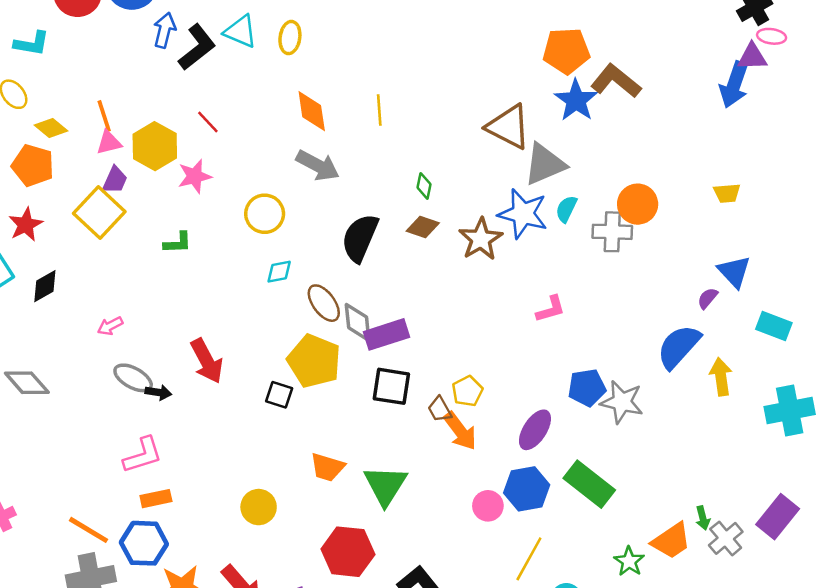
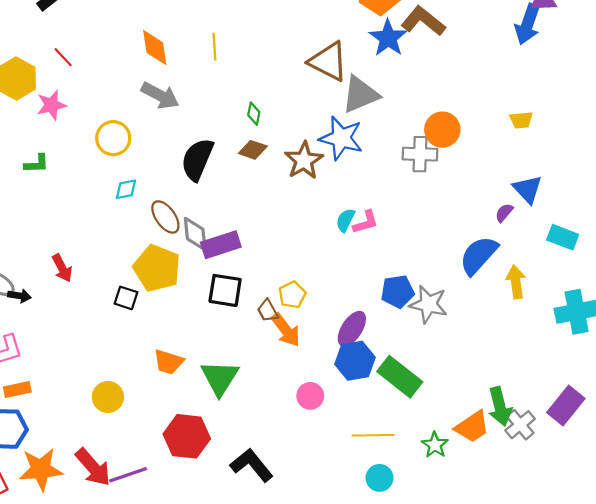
cyan semicircle: (566, 209) -> (345, 220), moved
red arrow: (207, 361) -> (62, 268), size x0.7
blue hexagon: (527, 489) -> (355, 361), moved
green arrow: (703, 518) -> (500, 407), size x1.8
yellow line: (529, 559) -> (373, 435), moved, turned 60

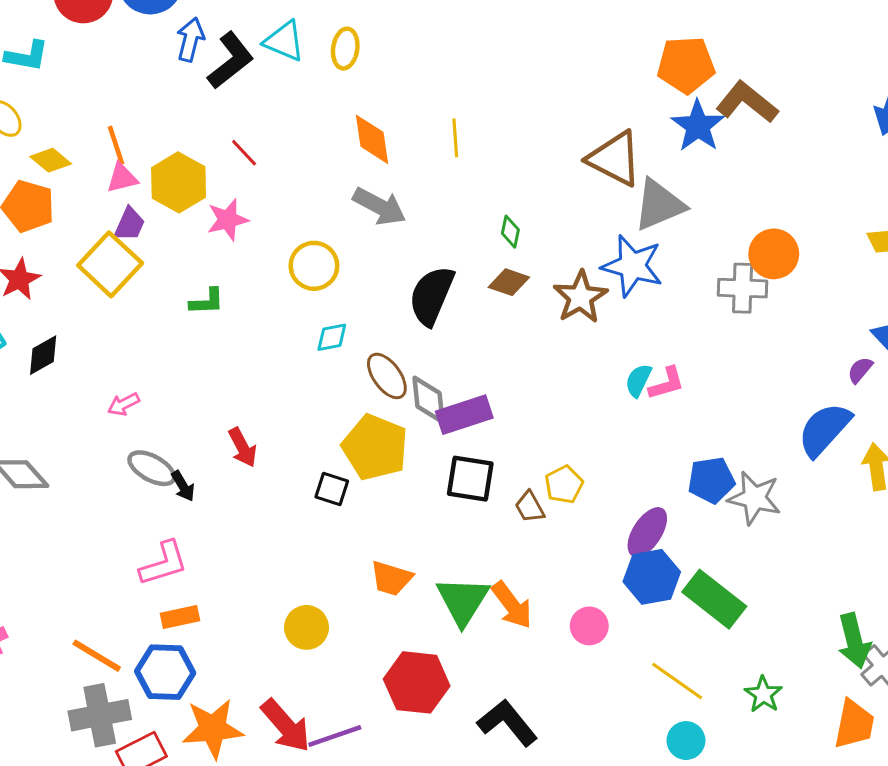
black arrow: (19, 296) -> (183, 486), turned 50
orange arrow: (286, 330) -> (512, 605), moved
orange trapezoid: (472, 427) -> (854, 724), moved, turned -45
yellow line: (373, 435) -> (677, 681), turned 36

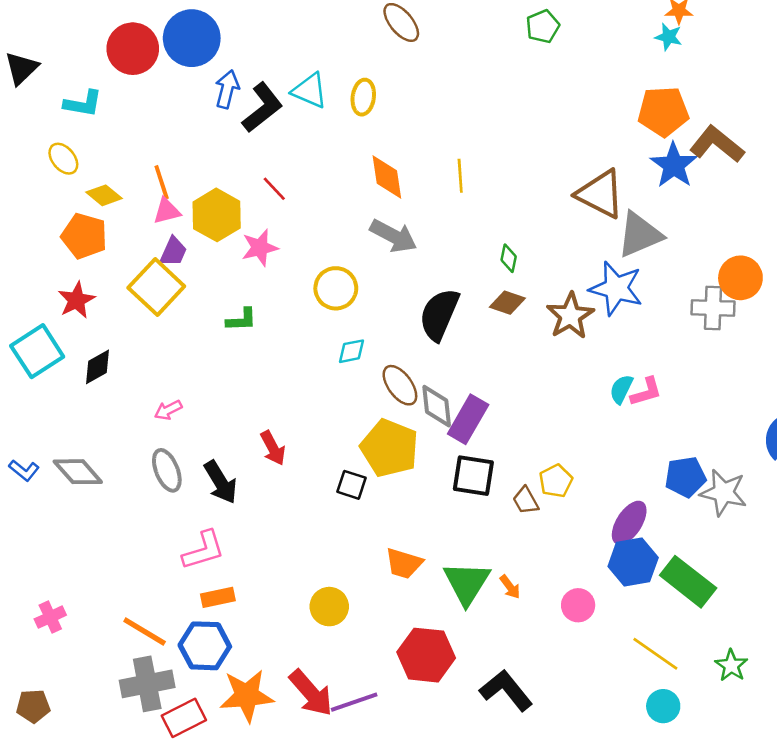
purple rectangle: (464, 415) -> (468, 419), turned -42
gray ellipse: (152, 468) -> (167, 470), moved, turned 39
black arrow: (183, 486) -> (221, 482), size x1.6
orange arrow: (512, 605) -> (510, 587), size x0.6

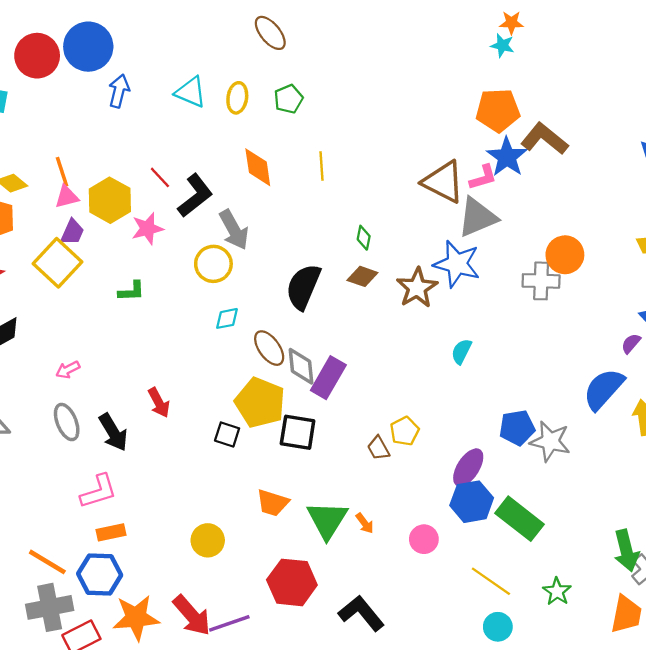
green pentagon: (543, 26) -> (288, 99), moved
black L-shape: (262, 108) -> (195, 196), moved
gray arrow: (393, 236) -> (234, 230), moved, turned 33
pink L-shape: (646, 392) -> (483, 177), moved
black square: (473, 476) -> (298, 432), moved

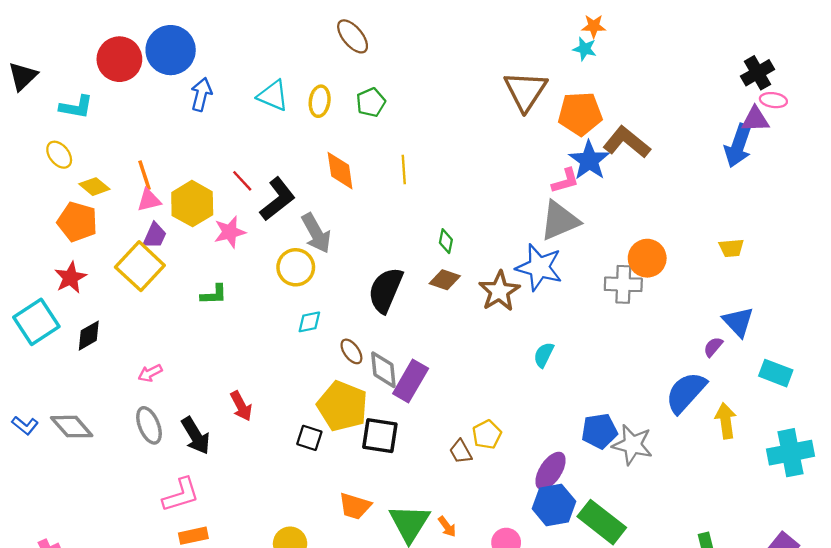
brown triangle: (443, 182) -> (525, 91), moved, turned 36
brown ellipse: (269, 348) -> (351, 351), size x0.7

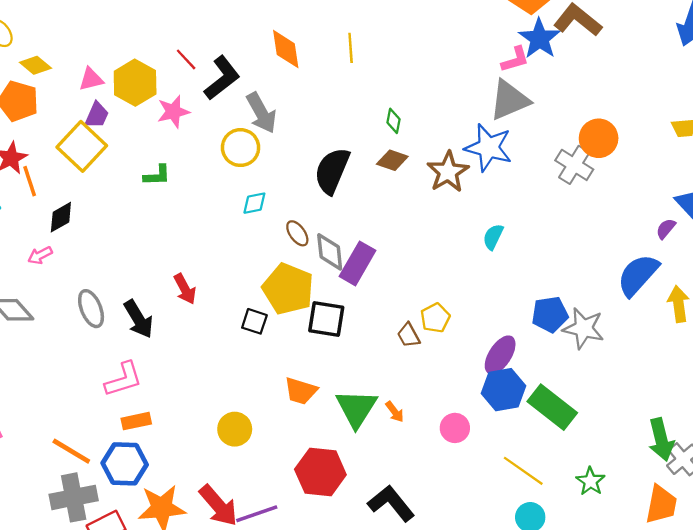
orange line: (144, 175) -> (30, 181), moved
gray cross: (623, 284) -> (574, 165), turned 30
black diamond: (89, 336) -> (61, 217), moved
pink arrow: (150, 373) -> (40, 255), moved

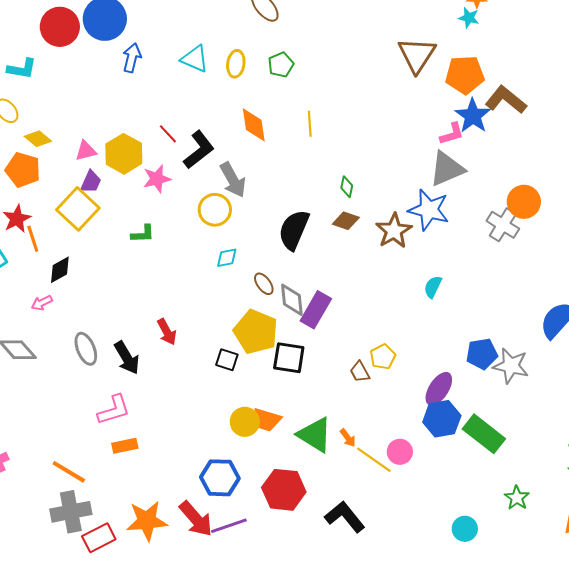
green triangle: (356, 408) -> (315, 435), turned -30
yellow circle: (235, 429) -> (245, 422), moved
blue hexagon: (125, 464) -> (220, 478), moved
yellow line: (523, 471) -> (374, 460), moved

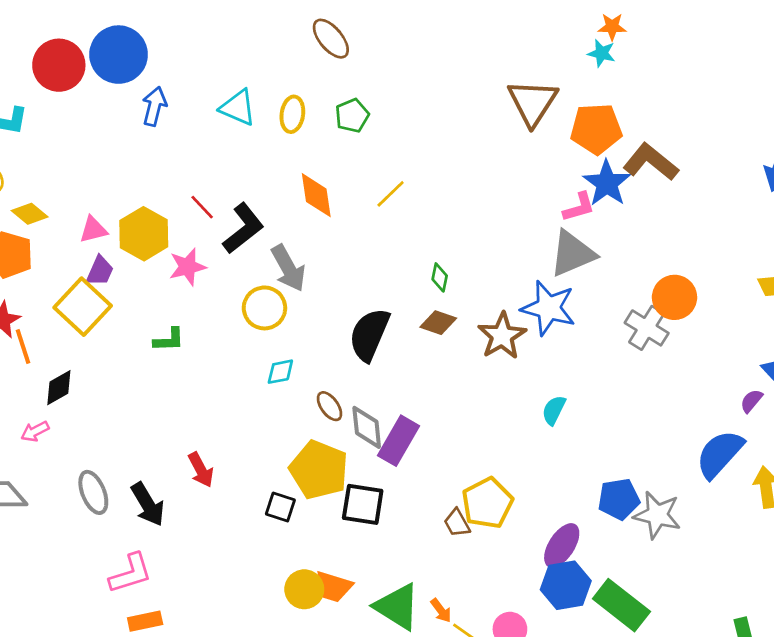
yellow line: (310, 124) -> (391, 194), turned 50
yellow pentagon: (383, 357) -> (487, 503), size x1.5

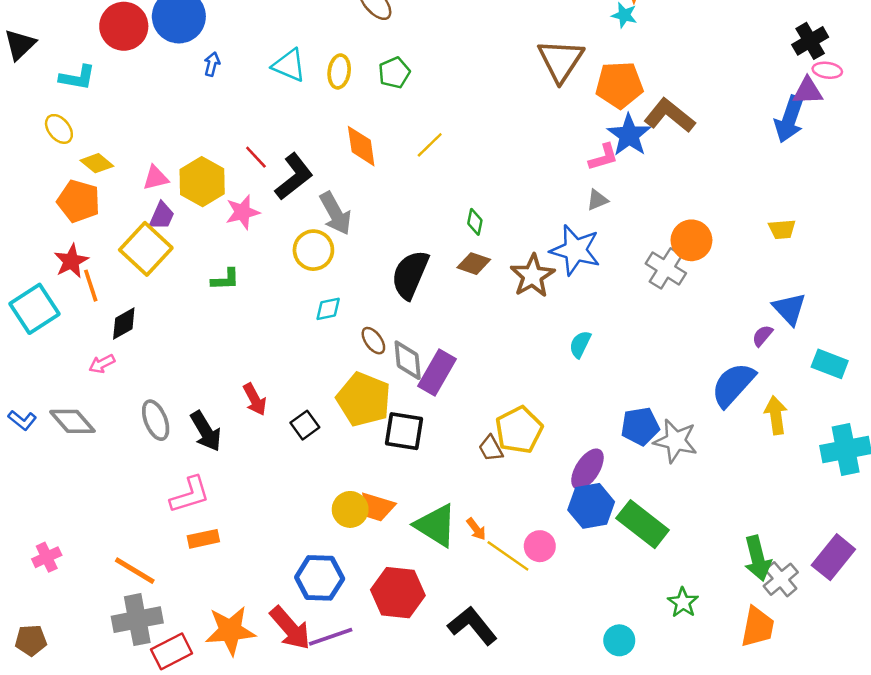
blue arrow: (154, 106) -> (212, 64), size x0.7
gray triangle: (572, 254) -> (597, 200), size x0.5
black square: (280, 507) -> (305, 425), moved, turned 36

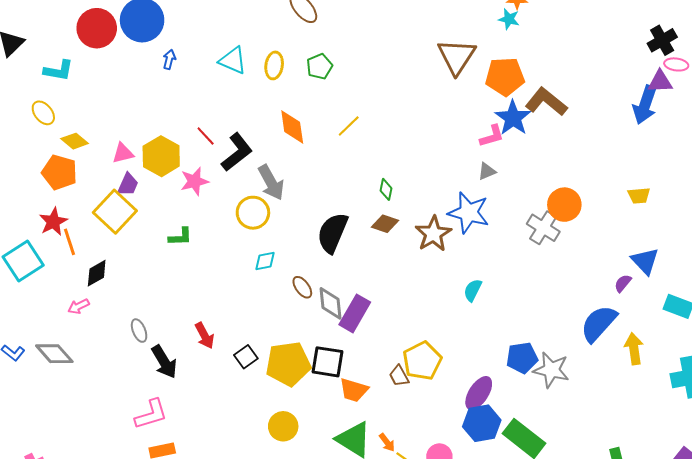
yellow pentagon: (364, 399) -> (288, 364), moved, turned -30
gray ellipse: (156, 420) -> (139, 331), moved, size x0.7
orange trapezoid: (377, 507) -> (354, 390), moved

